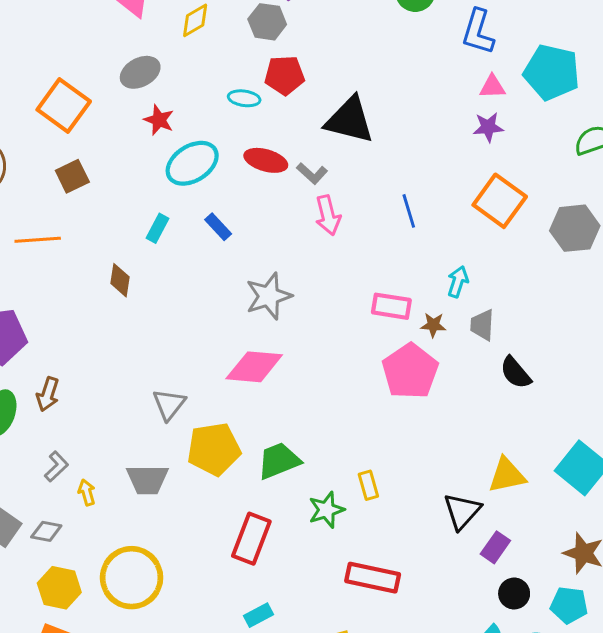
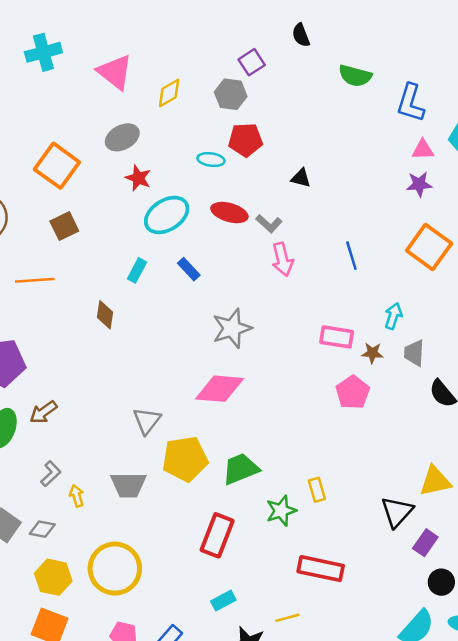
black triangle: (350, 120) -> (301, 178), size x0.5
pink pentagon: (410, 371) -> (353, 392), size x0.7
brown arrow: (48, 394) -> (43, 412), turned 36

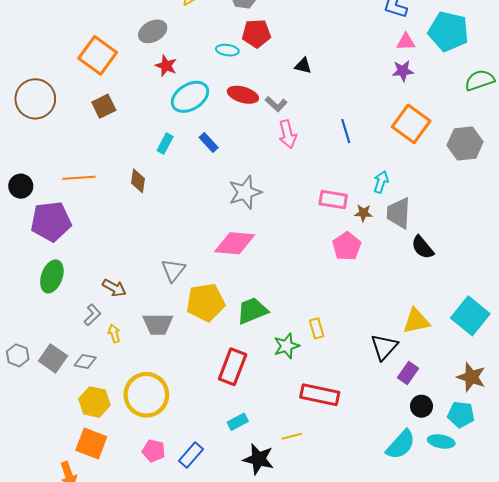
orange line: (35, 280) -> (79, 178), moved
gray trapezoid: (414, 353) -> (399, 213), size x1.4
brown arrow: (43, 412) -> (114, 288), moved, turned -115

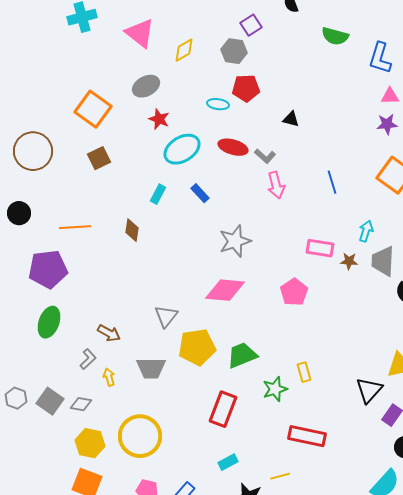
black circle: (21, 186) -> (19, 213), moved
pink pentagon: (347, 246) -> (294, 292), moved

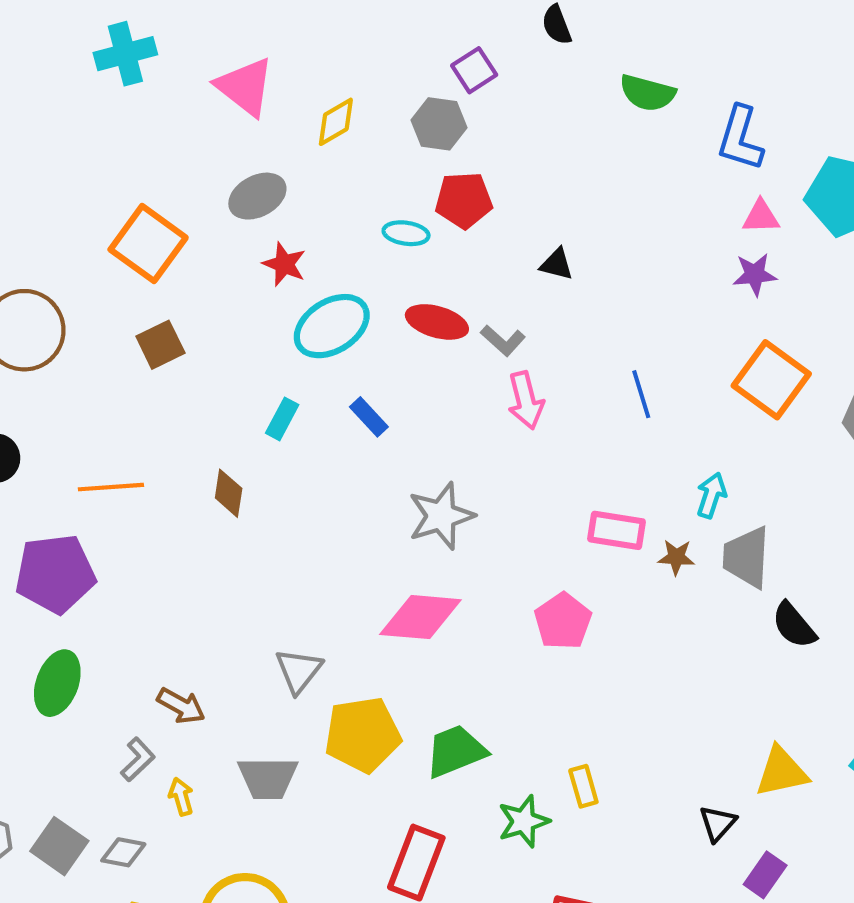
black triangle: (369, 390) -> (718, 823), size x0.7

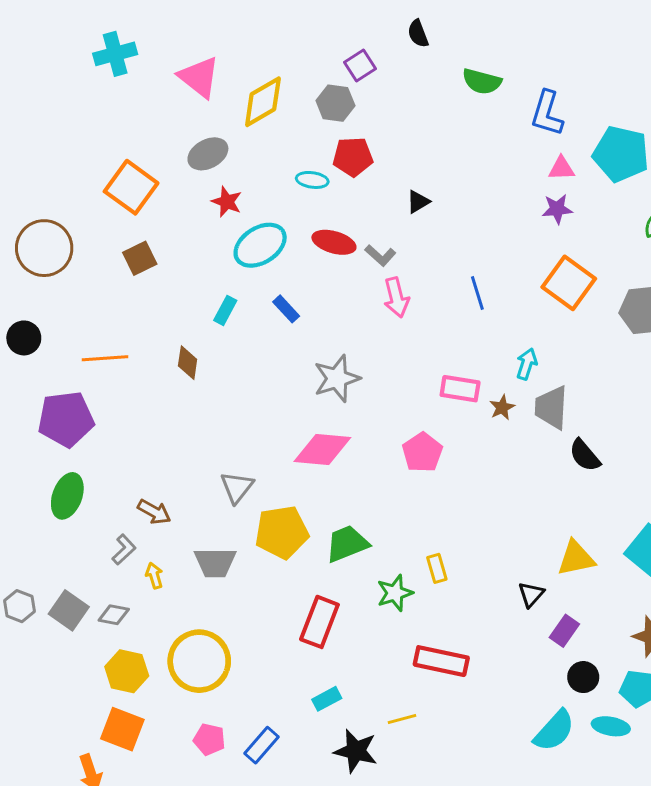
yellow diamond: (336, 122) -> (263, 102), size x1.5
black triangle: (557, 264) -> (418, 202), turned -45
brown star: (676, 557) -> (502, 407), turned -30

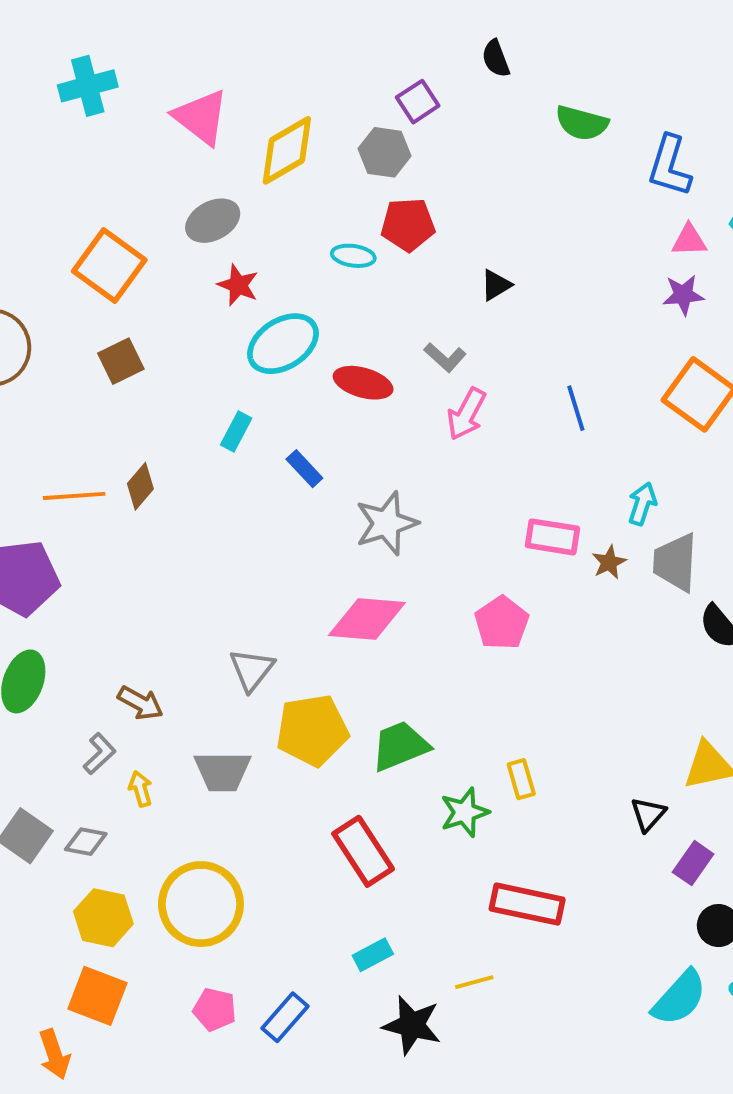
red ellipse: (334, 242) -> (363, 383), moved
pink arrow: (396, 297) -> (467, 414), turned 42
blue rectangle: (286, 309) -> (304, 469), moved
brown diamond: (188, 363) -> (140, 486), moved, turned 32
red rectangle: (319, 622) -> (363, 851), turned -54

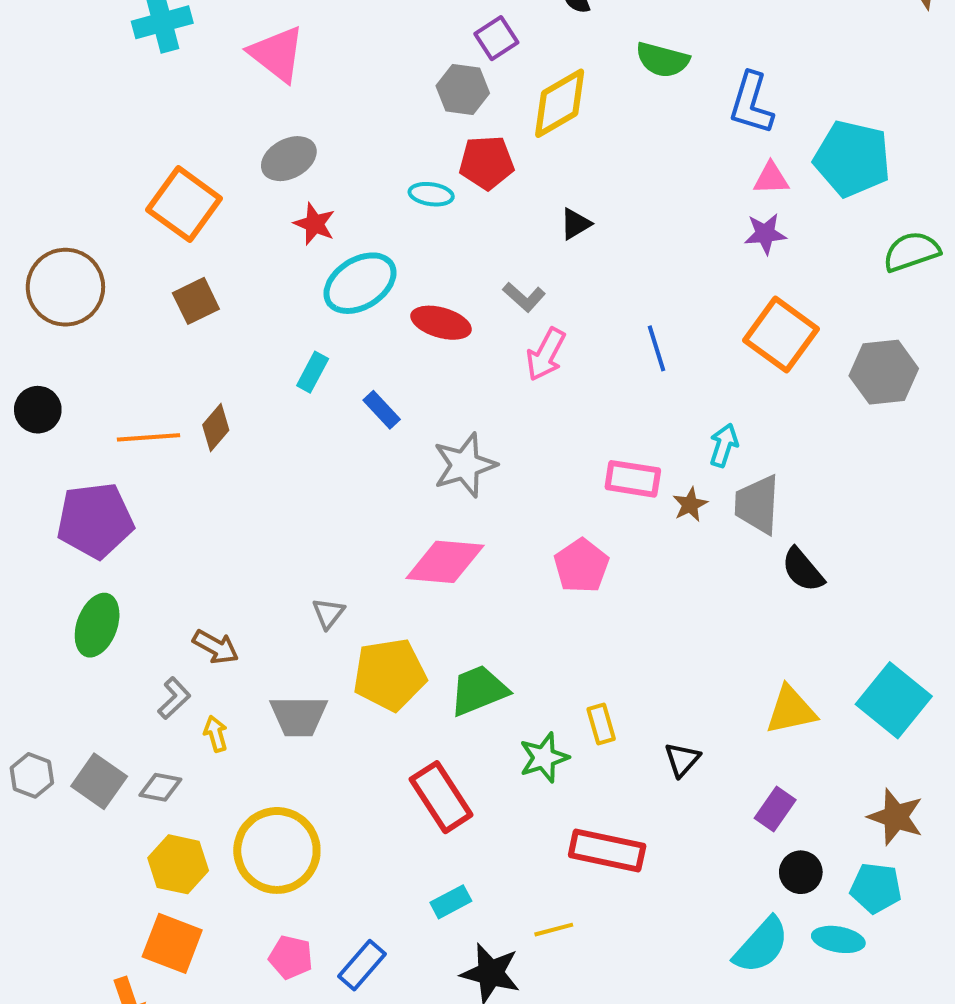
yellow diamond: (287, 150) -> (560, 103), moved
gray triangle: (252, 670) -> (328, 613), size x0.7
black triangle: (648, 814) -> (682, 760), moved

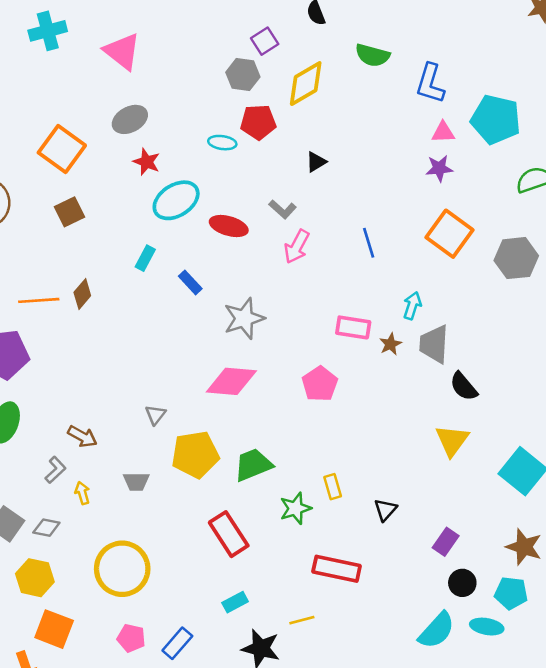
yellow triangle: (791, 710) -> (452, 440), moved, turned -42
gray trapezoid: (299, 716) -> (136, 481), size x0.7
yellow hexagon: (178, 864) -> (35, 578), moved

